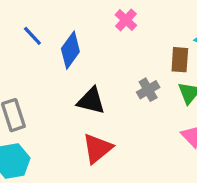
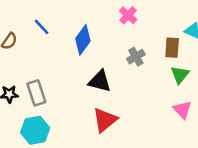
blue line: (32, 36) -> (42, 27), moved
gray cross: (148, 90) -> (136, 57), moved

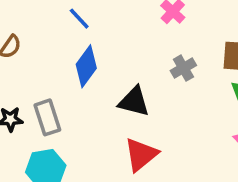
blue line: (42, 27) -> (79, 19), moved
blue diamond: (83, 40) -> (86, 66), moved

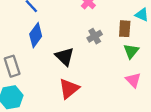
black triangle: (134, 102) -> (65, 57), turned 30

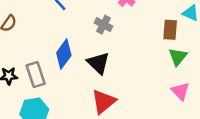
blue diamond: (36, 35) -> (64, 54), moved
gray cross: (95, 36) -> (104, 25), moved, turned -32

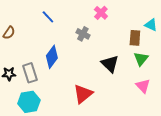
black triangle: (98, 63) -> (110, 64), moved

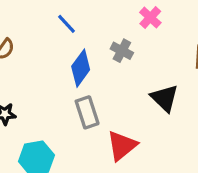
blue diamond: (52, 57) -> (81, 68), moved
gray rectangle: (30, 73) -> (87, 112), moved

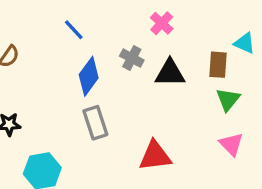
black triangle: (165, 98) -> (170, 73), moved, turned -44
red triangle: (122, 146) -> (155, 156), moved, turned 32

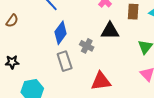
gray cross: (132, 58) -> (87, 46), moved
brown rectangle: (218, 65) -> (133, 12), moved

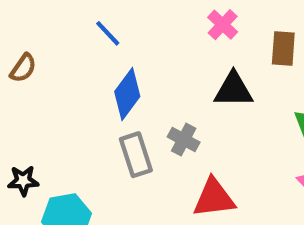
gray cross: (87, 46) -> (184, 140), moved
black star: (12, 62) -> (23, 181), moved

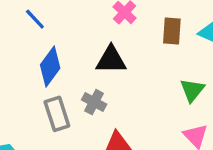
black triangle: (233, 90) -> (111, 60), moved

